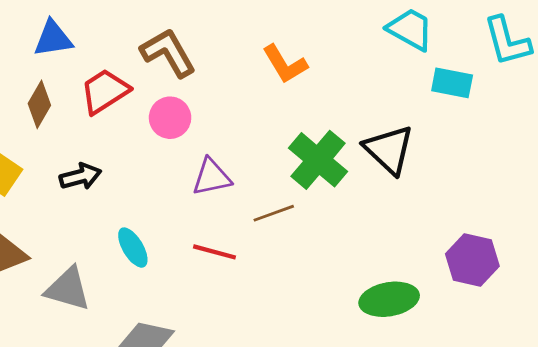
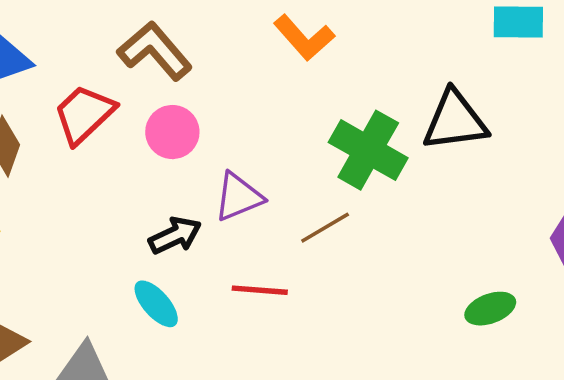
black triangle: (389, 150) -> (455, 121), turned -40
black arrow: (80, 176) -> (175, 235), moved
green ellipse: (389, 299) -> (490, 309), size x0.7

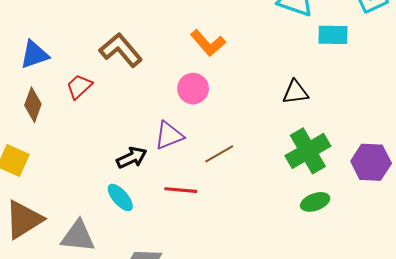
red trapezoid: (84, 114) -> (79, 87), size x0.7
black triangle: (455, 121) -> (295, 92), size x0.7
pink circle: (172, 132) -> (193, 89), moved
green cross: (368, 150) -> (308, 151), moved, turned 30

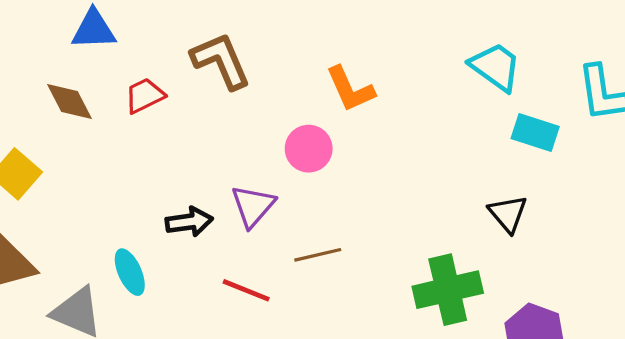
black triangle: (295, 92) -> (508, 214), moved, turned 40
brown diamond: (33, 105) -> (69, 102), turned -64
purple triangle: (169, 135) -> (253, 206), turned -44
cyan ellipse: (120, 197) -> (130, 272), moved

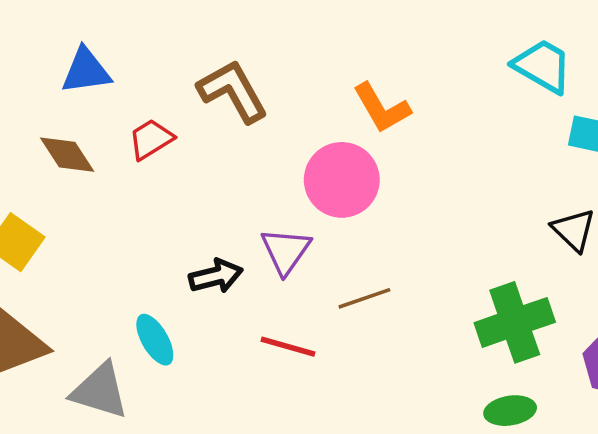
pink circle: (309, 149) -> (342, 180), size x1.4

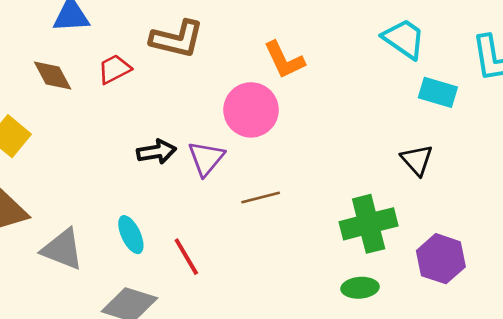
brown L-shape: (233, 91) -> (177, 39), turned 128
black arrow: (216, 276) -> (157, 152), moved
cyan ellipse: (155, 340) -> (131, 235), moved
red line: (288, 347) -> (186, 257), moved, turned 39

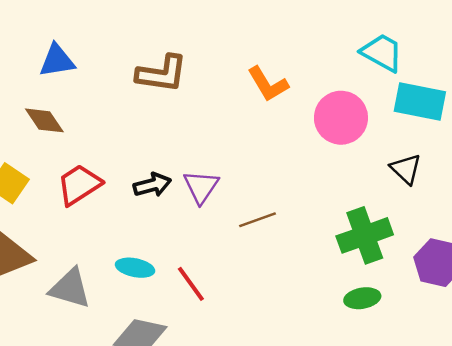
red trapezoid: (114, 69) -> (79, 185), moved, size x1.4
cyan rectangle: (438, 92) -> (420, 101), size x1.4
pink circle: (251, 110) -> (341, 118), moved
cyan ellipse: (131, 235) -> (135, 268), turned -48

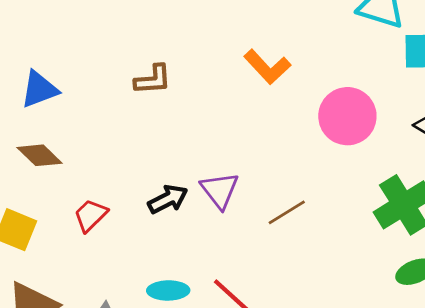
brown L-shape: (162, 74) -> (153, 80), size x0.7
pink circle: (341, 118) -> (347, 116), moved
red trapezoid: (79, 185) -> (91, 215), size x0.7

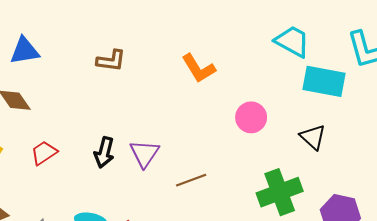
pink circle: (347, 116) -> (251, 117), size x0.7
black arrow: (168, 199) -> (104, 152), turned 120

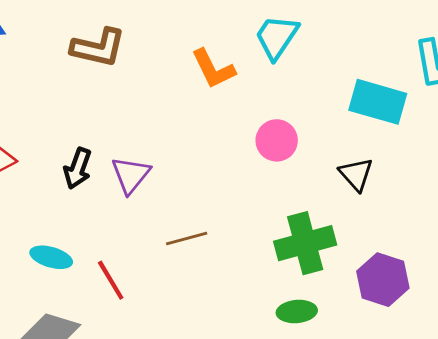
cyan trapezoid: (292, 41) -> (277, 37), moved, turned -90
brown L-shape: (111, 61) -> (98, 48), size x1.4
brown line: (191, 180) -> (187, 238), moved

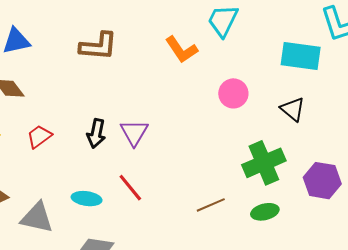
brown line: (187, 238) -> (211, 205), moved
red line: (111, 280) -> (130, 188), moved

